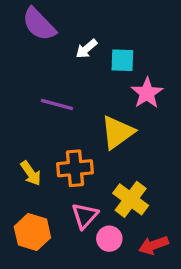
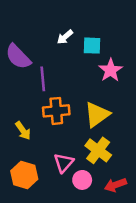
purple semicircle: (39, 24) -> (18, 57), moved
purple line: (57, 104) -> (43, 79), turned 70
yellow triangle: (118, 132) -> (97, 115), moved
orange cross: (75, 168) -> (56, 111), moved

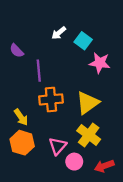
cyan square: (92, 46) -> (83, 41), turned 35
purple semicircle: (18, 57) -> (17, 51), size x0.6
pink star: (111, 70) -> (100, 63), turned -30
orange hexagon: (24, 175) -> (22, 143), moved

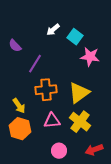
purple line: (39, 71) -> (35, 64), turned 36
pink triangle: (58, 146) -> (52, 121), moved, turned 42
pink circle: (74, 162) -> (59, 151), moved

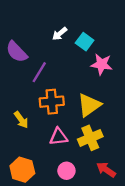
purple semicircle: (15, 46) -> (17, 52), size x1.5
yellow cross: (80, 122) -> (90, 138), turned 30
orange hexagon: (20, 129) -> (22, 170), moved
red arrow: (94, 150) -> (106, 170), turned 54

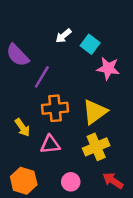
pink triangle: (59, 137) -> (50, 144), moved

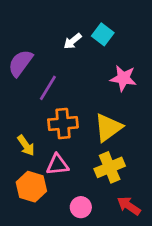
cyan square: (90, 44) -> (103, 34), moved
purple semicircle: (18, 55) -> (20, 63), turned 80
orange hexagon: (24, 181) -> (31, 187), moved

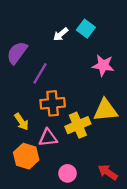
yellow triangle: (108, 128) -> (105, 110), moved, turned 30
yellow cross: (110, 167) -> (78, 125), moved

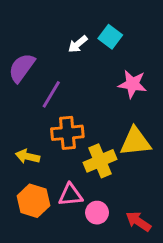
yellow arrow: (22, 122) -> (28, 156), turned 138
pink triangle: (48, 138) -> (70, 195), moved
pink circle: (68, 173) -> (97, 213), moved

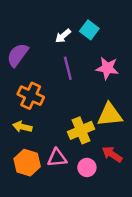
purple line: (51, 94) -> (68, 68), moved, turned -45
orange cross: (67, 133) -> (31, 96), moved, turned 30
pink circle: (97, 213) -> (87, 167), moved
red arrow: (138, 221) -> (112, 154), moved

